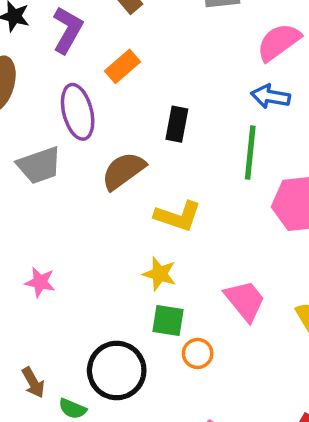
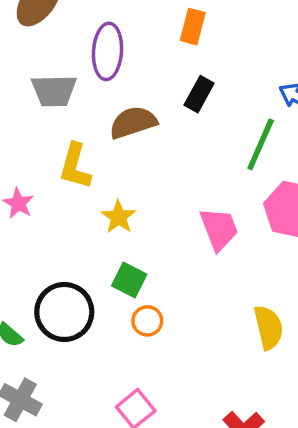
orange rectangle: (122, 66) -> (193, 27), moved, turned -52
yellow L-shape: (178, 216) -> (75, 166), moved, turned 69
yellow star: (159, 274) -> (118, 217), moved
pink trapezoid: (245, 301) -> (219, 229), moved

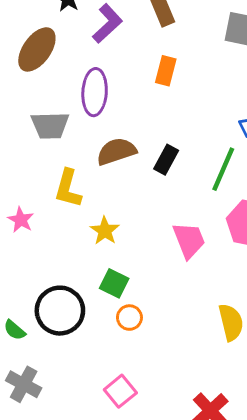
black rectangle: (199, 94) -> (166, 160), moved

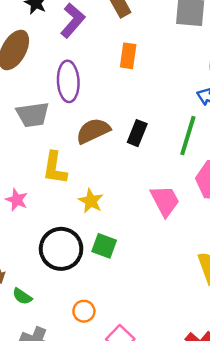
black circle: (60, 311) -> (61, 249), moved
orange circle: (129, 318) -> (84, 311), moved

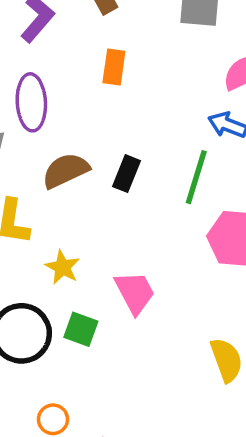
pink trapezoid: (165, 201) -> (135, 292), moved

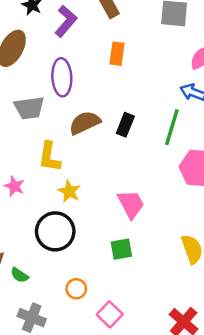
yellow star: (62, 267) -> (69, 191), moved
green square: (81, 329) -> (121, 249), moved, turned -30

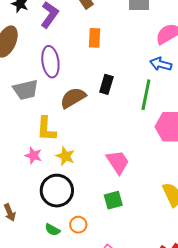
black rectangle: (125, 125) -> (106, 84), moved
pink star: (14, 186) -> (33, 155), moved
green semicircle: (19, 275) -> (52, 230), moved
orange circle: (76, 289) -> (78, 225), moved

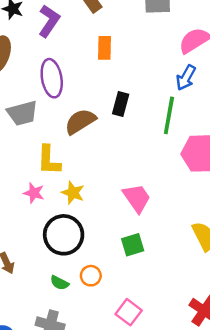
blue arrow: (161, 64) -> (186, 78), turned -75

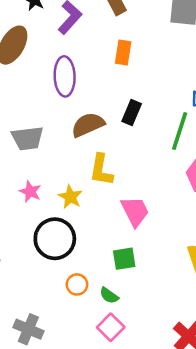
gray trapezoid: (22, 113) -> (28, 138), moved
yellow L-shape: (49, 160) -> (101, 170), moved
green semicircle: (60, 283) -> (109, 296), moved

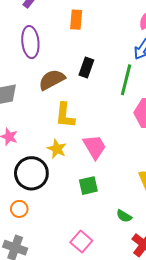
yellow star: (70, 197) -> (57, 149), moved
orange circle: (77, 284) -> (19, 209), moved
green semicircle: (109, 296) -> (124, 216), moved

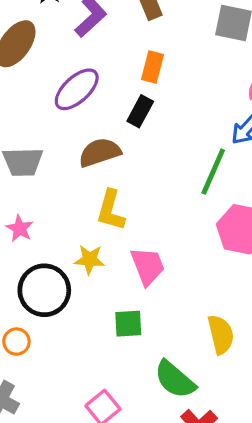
purple ellipse: (30, 42) -> (77, 89), turned 44
black rectangle: (86, 67) -> (140, 111), moved
yellow star: (57, 149) -> (90, 259), turned -30
green semicircle: (124, 216) -> (175, 380), size x1.8

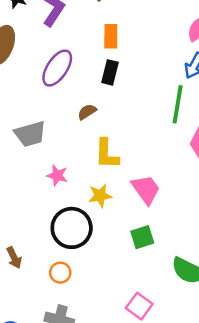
brown semicircle: (100, 152) -> (87, 112), size x0.6
pink star: (20, 228) -> (57, 175), moved

